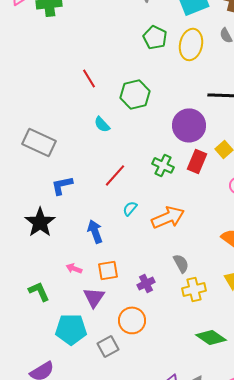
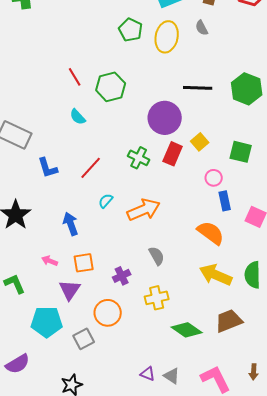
red line: (89, 78) -> (75, 77), moved
blue L-shape: (62, 185) -> (48, 168), moved, turned -95
yellow cross: (194, 289) -> (157, 298), moved

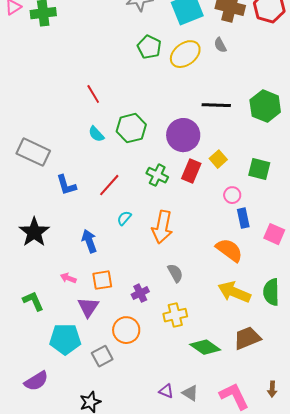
yellow ellipse: (167, 37) -> (185, 54), turned 40
green hexagon: (111, 87) -> (131, 128), moved
orange arrow: (144, 210) -> (162, 227), turned 124

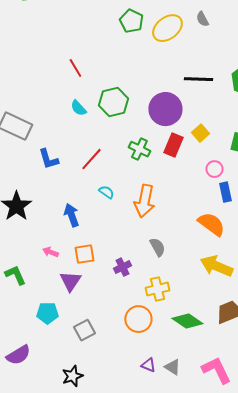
cyan semicircle: (124, 218) -> (106, 192), turned 84
orange circle: (126, 330) -> (138, 319), moved
cyan pentagon: (65, 339) -> (47, 313), size x0.7

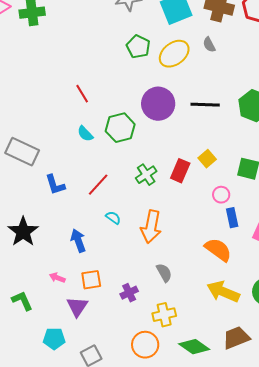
purple circle: (165, 109) -> (158, 104), moved
green cross: (139, 149) -> (146, 175), turned 30

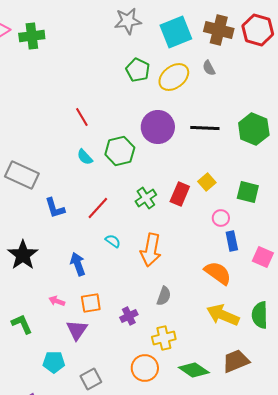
gray semicircle: (164, 273) -> (164, 296), turned 48

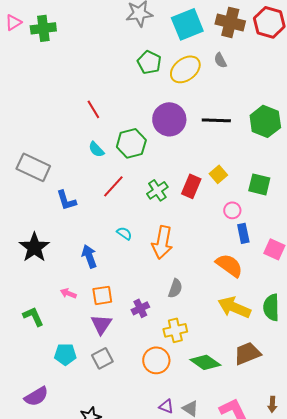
red line: (98, 208) -> (113, 186), moved
purple triangle: (77, 330) -> (101, 324), moved
gray square: (91, 379) -> (102, 358), moved

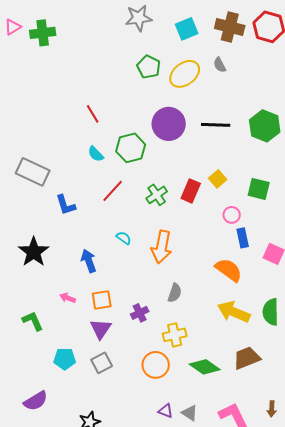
cyan square: (187, 24) -> (187, 29), size x0.7

